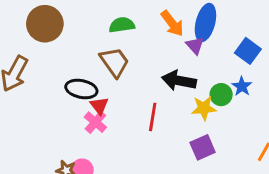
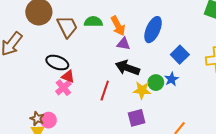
orange arrow: (172, 23) -> (118, 26), moved
purple triangle: (195, 45) -> (123, 44), moved, turned -48
brown trapezoid: (114, 62) -> (67, 27), moved
red triangle: (99, 106) -> (68, 76), turned -40

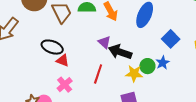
purple triangle: (123, 44) -> (104, 42), moved, turned 32
pink cross: (63, 88) -> (65, 85), moved

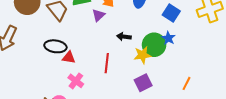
purple triangle: (104, 42) -> (98, 15), moved, turned 48
black arrow: (120, 52) -> (124, 37), size x0.6
green circle: (147, 66) -> (154, 45), size x1.5

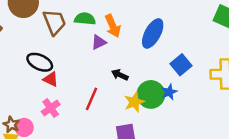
yellow star: (142, 55) -> (134, 102), turned -30

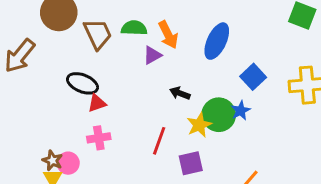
red triangle: (51, 79) -> (97, 103), turned -42
red line: (91, 99) -> (159, 141), moved
pink cross: (51, 108) -> (99, 138), turned 30

